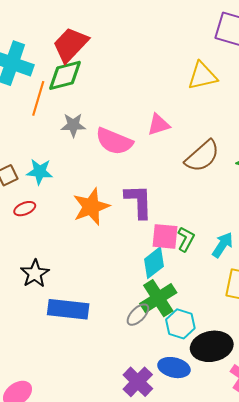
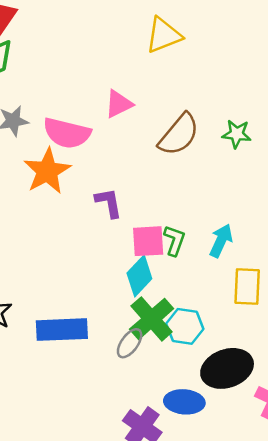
purple L-shape: (139, 201) -> (109, 203), size x0.7
orange star: (91, 207) -> (47, 171), moved
blue rectangle: (68, 309) -> (62, 330), moved
cyan hexagon: (180, 324) -> (185, 326), moved

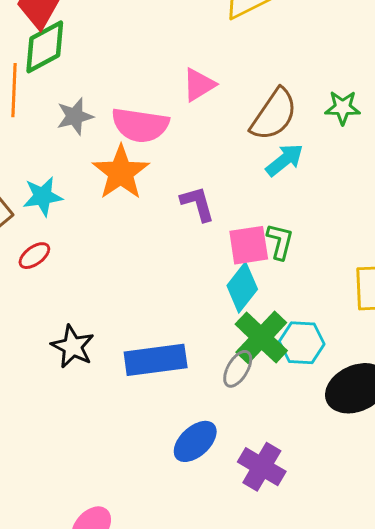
cyan arrow: (221, 241) -> (285, 160), moved, turned 32
blue ellipse: (184, 402) -> (195, 441), moved, turned -42

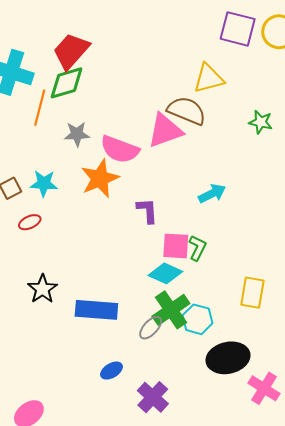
pink triangle: (199, 85) -> (165, 131), size x1.5
green star: (343, 108) -> (261, 122), moved
brown semicircle: (274, 115) -> (187, 111), moved, turned -114
cyan diamond: (242, 287) -> (165, 273), turned 64
blue ellipse: (195, 441) -> (112, 371), size x0.7

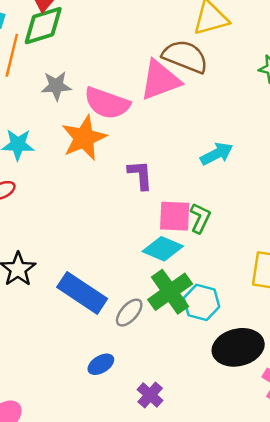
blue rectangle: (96, 310) -> (82, 293), turned 30
gray ellipse: (151, 328) -> (129, 313), moved
purple cross: (153, 397) -> (150, 395), size x0.7

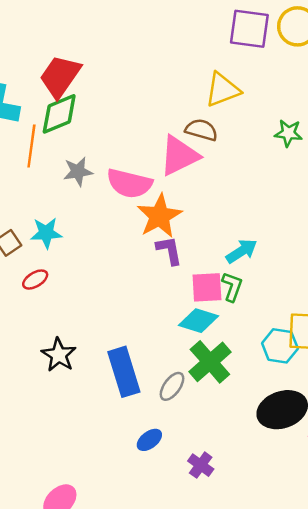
brown semicircle: (185, 56) -> (201, 130), size x0.7
orange star: (84, 138) -> (160, 216), moved
cyan arrow: (217, 154) -> (242, 251), moved
blue rectangle: (82, 293) -> (124, 372), turned 45
cyan hexagon: (202, 302) -> (280, 346), moved

